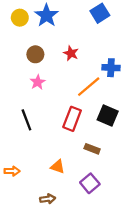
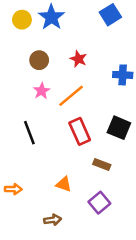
orange line: (89, 87) -> (71, 96), moved
red rectangle: (72, 119) -> (80, 131), turned -45

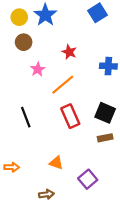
brown circle: (39, 60) -> (24, 42), moved
pink star: (42, 91) -> (38, 69), moved
brown rectangle: (102, 165) -> (105, 138), moved, turned -32

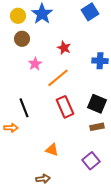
orange arrow: (12, 167) -> (11, 128), moved
purple square: (88, 179) -> (91, 161), moved

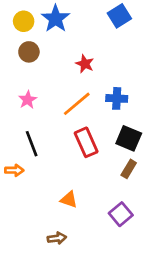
blue cross: (100, 61) -> (117, 98), moved
pink star: (35, 64) -> (28, 100), moved
brown rectangle: (97, 127) -> (129, 169), turned -48

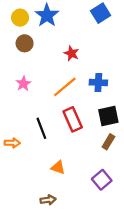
black square: (129, 138) -> (108, 116), turned -35
black line: (32, 144) -> (41, 128), moved

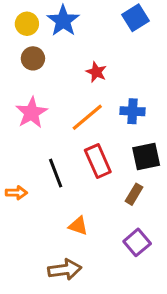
pink star: (23, 84) -> (31, 113), size x1.5
brown rectangle: (108, 142) -> (134, 194), moved
brown arrow: (48, 200) -> (65, 270), size x1.5

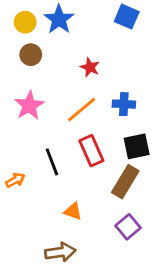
blue square: (136, 18) -> (127, 17), turned -35
orange arrow: (16, 193) -> (15, 180), turned -30
brown rectangle: (134, 194) -> (125, 182), size x1.6

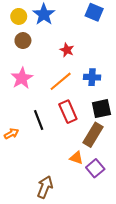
orange triangle: (73, 211) -> (76, 158), moved
brown arrow: (60, 252) -> (45, 187), turned -60

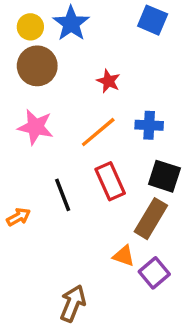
brown circle: (23, 41) -> (37, 66), size x1.5
pink star: (22, 78) -> (35, 127), turned -30
black square: (101, 109) -> (164, 176), turned 30

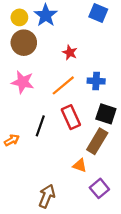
black line: (63, 195) -> (40, 126), turned 40
purple square: (154, 273) -> (99, 188), moved

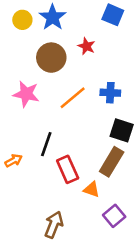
brown circle: (24, 43) -> (51, 58), moved
red star: (70, 53) -> (86, 46), moved
red rectangle: (71, 117) -> (68, 169), moved

